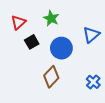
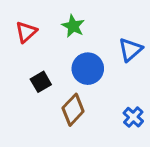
black square: (32, 42) -> (41, 82), moved

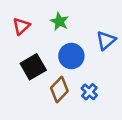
black square: (41, 82) -> (33, 67), size x1.5
blue cross: (133, 117) -> (89, 92), moved

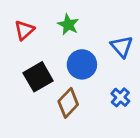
blue triangle: (106, 41) -> (122, 47), turned -30
blue cross: (89, 92) -> (120, 97), moved

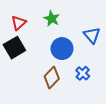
black square: (38, 77) -> (14, 48), moved
blue cross: (120, 97) -> (83, 73), moved

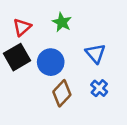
blue triangle: (92, 35) -> (96, 53), moved
blue circle: (62, 49) -> (51, 62), moved

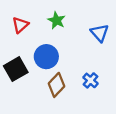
blue triangle: (96, 53) -> (100, 33), moved
black square: (17, 57) -> (16, 69), moved

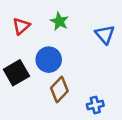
blue cross: (91, 80) -> (95, 105), moved, turned 35

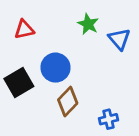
green star: (59, 21) -> (88, 24), moved
red triangle: (21, 26) -> (24, 29), turned 30

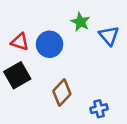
red triangle: (24, 29) -> (20, 42), moved, turned 30
blue circle: (55, 68) -> (50, 44), moved

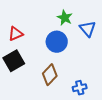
red triangle: (20, 42) -> (16, 34), turned -42
blue circle: (50, 44) -> (57, 42), moved

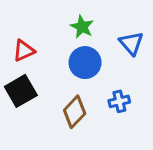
green star: (65, 18) -> (82, 27), moved
blue cross: (80, 88) -> (119, 101), moved

